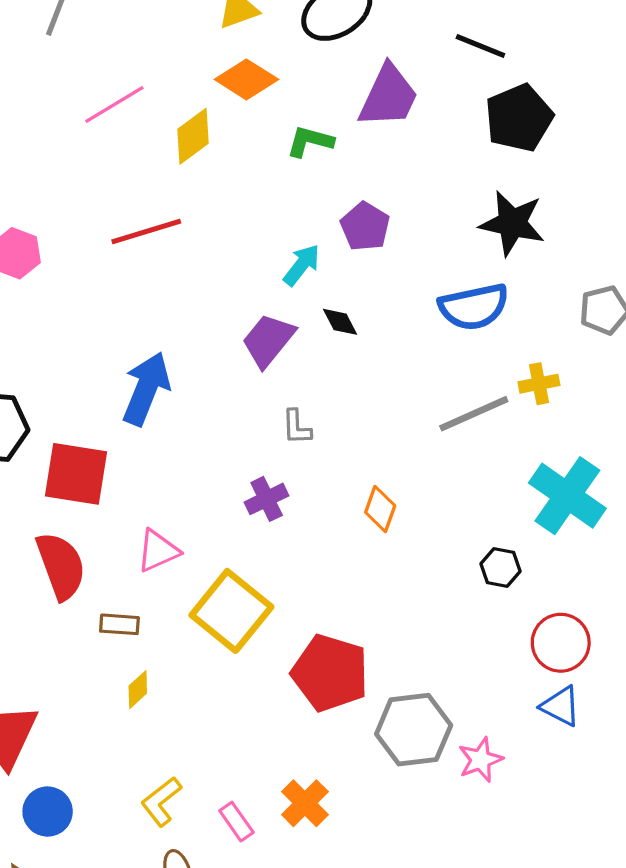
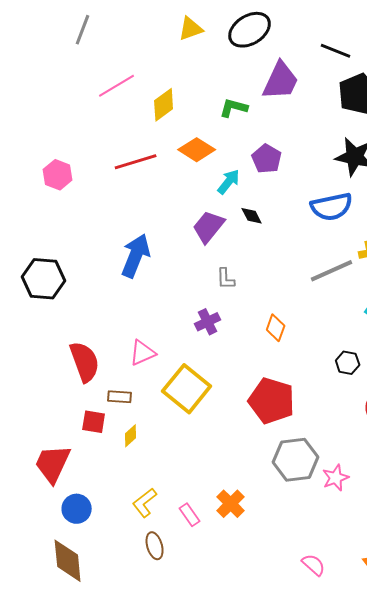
orange diamond: (246, 79) -> (197, 150), moved
red square: (76, 474) -> (94, 422), moved, size x0.6
red pentagon: (330, 673) -> (272, 401), moved

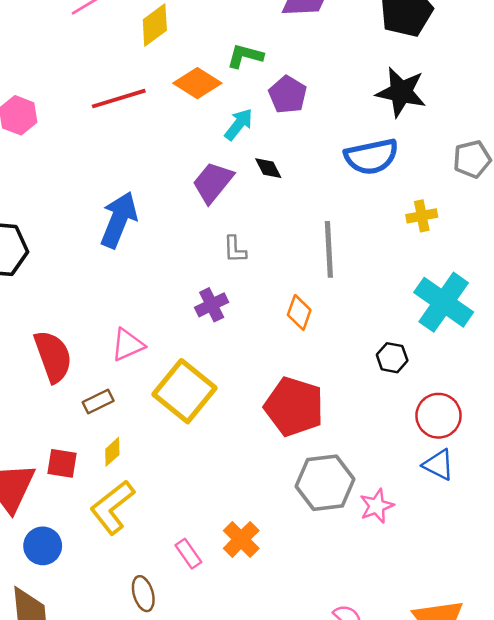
green L-shape: (234, 108) -> (245, 56), moved
gray line: (332, 271) -> (329, 249), moved, turned -69
brown rectangle: (120, 397) -> (98, 402), turned -30
red square: (94, 422) -> (62, 463), moved
yellow L-shape: (145, 503) -> (112, 507), moved, size x1.4

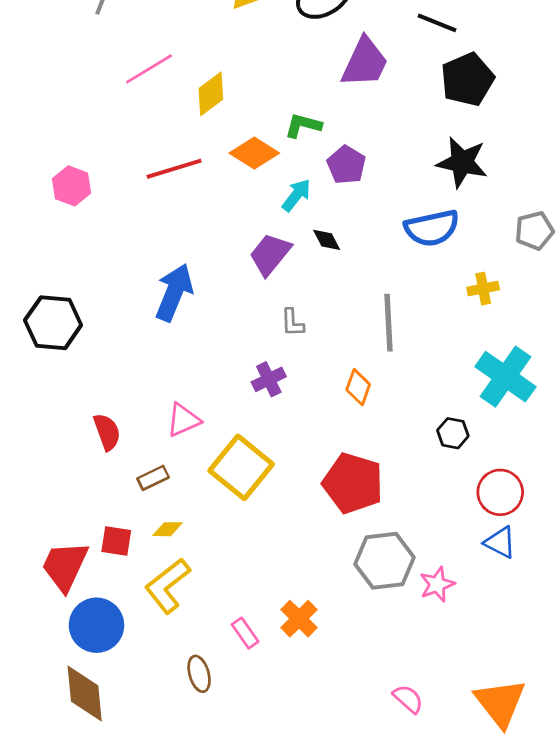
red semicircle: (53, 356) -> (107, 432), size x0.7
yellow diamond: (112, 452) -> (167, 529), turned 44
blue circle: (43, 546) -> (96, 625), size x1.4

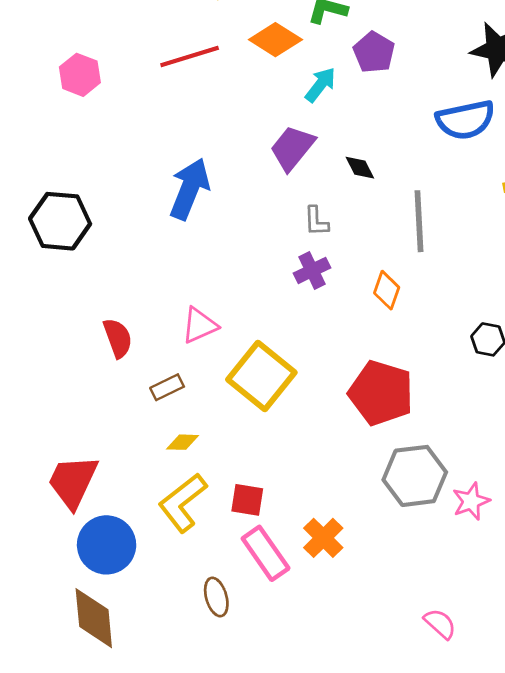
black diamond: (327, 240) -> (360, 168), moved
purple cross: (269, 379) -> (312, 270), moved
red square: (116, 541) -> (247, 500), moved
pink rectangle: (245, 633) -> (266, 553), size x1.6

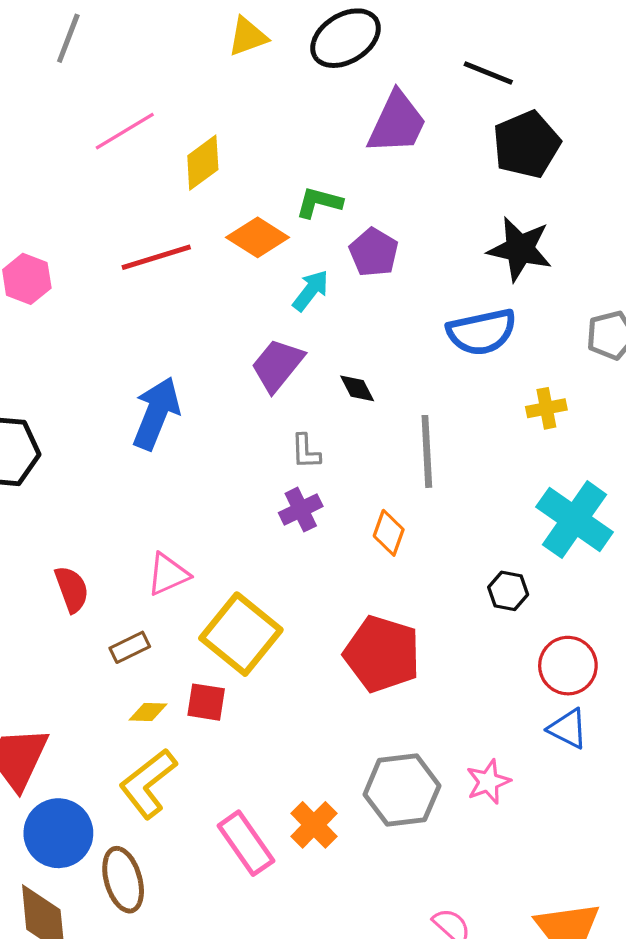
gray hexagon: (415, 476) -> (402, 790), moved
red square: (247, 500) -> (206, 702), moved
brown ellipse: (216, 597) -> (123, 880), moved, size x1.4

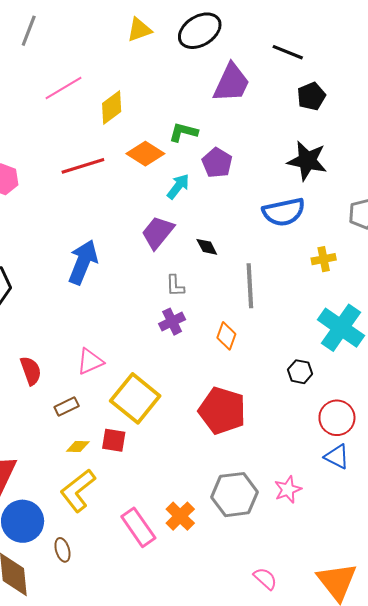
black pentagon: (526, 144) -> (311, 96), size x0.7
brown ellipse: (123, 880) -> (62, 550), size x0.6

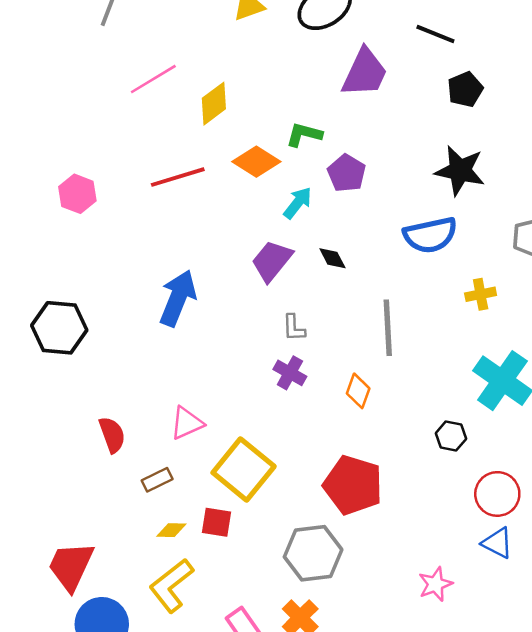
black diamond: (207, 247) -> (332, 258), moved
purple cross: (172, 322) -> (290, 373), turned -35
gray hexagon: (235, 495) -> (313, 553), moved

